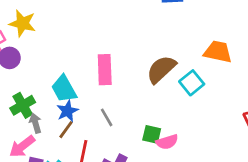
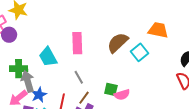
green cross: (23, 105) -> (19, 69), turned 30
blue star: (67, 111) -> (39, 95), moved
gray arrow: (35, 123) -> (28, 81), size x1.5
brown line: (66, 130) -> (84, 98), moved

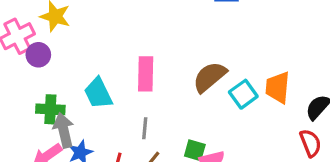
orange trapezoid: (158, 30) -> (278, 87), moved, turned -100
gray line: (79, 77) -> (145, 128), turned 32

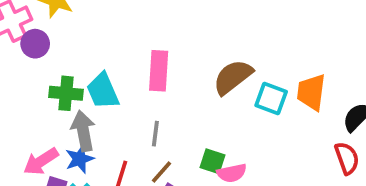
cyan square: (243, 94) -> (271, 99), turned -36
green cross: (50, 109) -> (66, 93), moved
gray arrow: (64, 130) -> (83, 131), moved

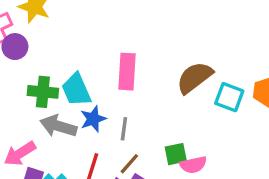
gray arrow: (83, 131) -> (58, 126), turned -63
blue star: (79, 159) -> (93, 119), moved
green square: (212, 161) -> (176, 154), turned -30

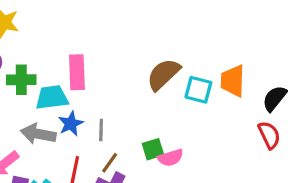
pink rectangle: (127, 72) -> (77, 72), moved
cyan trapezoid: (76, 90) -> (52, 97), turned 112
green cross: (43, 92) -> (21, 80), moved

